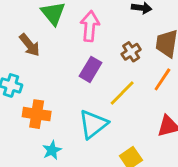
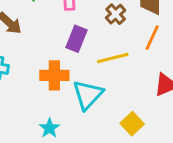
yellow line: (122, 93) -> (113, 58), turned 40
orange cross: (37, 114) -> (54, 75), moved

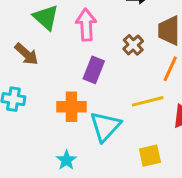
yellow line: (113, 58) -> (148, 101), moved
yellow square: (132, 124) -> (150, 156), turned 30

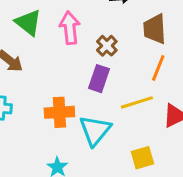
brown cross: (133, 45) -> (107, 46), moved
purple rectangle: (94, 70) -> (99, 79), moved

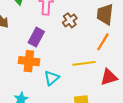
purple rectangle: (99, 79) -> (36, 37), moved
cyan triangle: (95, 130) -> (52, 78), size x0.7

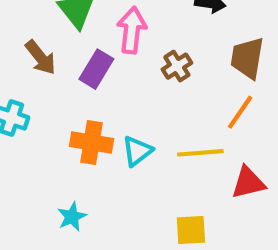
purple rectangle: (36, 37) -> (96, 69), moved
cyan triangle: (52, 78) -> (137, 151), moved

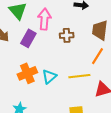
brown cross: (177, 66) -> (67, 35), turned 32
orange cross: (92, 142) -> (27, 73), turned -30

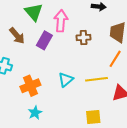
orange cross: (27, 73) -> (30, 86), moved

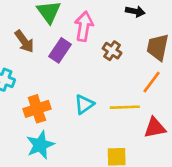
brown cross: (84, 37) -> (112, 51), turned 32
cyan star: (35, 113) -> (40, 145), size x1.5

